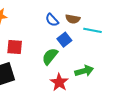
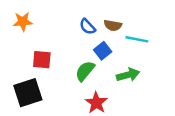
green arrow: (84, 71) -> (128, 75), moved

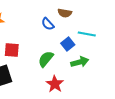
brown semicircle: (113, 25) -> (65, 13), moved
blue square: (103, 51) -> (68, 44), moved

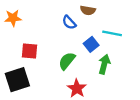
green arrow: (80, 62) -> (104, 64), turned -60

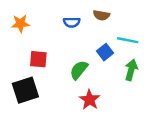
blue semicircle: (69, 22) -> (72, 22), moved, turned -48
green arrow: (104, 64) -> (131, 70), moved

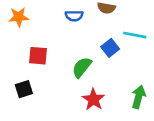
green arrow: (131, 70) -> (139, 97), moved
black square: (25, 90) -> (24, 89), size x0.6

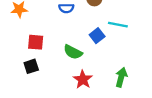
green semicircle: (82, 67) -> (73, 52), turned -102
black square: (24, 89) -> (31, 66), moved

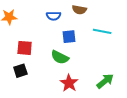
blue square: (97, 36) -> (69, 37), moved, turned 32
green arrow: (121, 77) -> (105, 81), turned 36

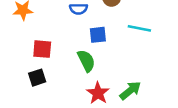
green semicircle: (60, 57) -> (86, 61), turned -144
green arrow: (105, 81) -> (130, 90), moved

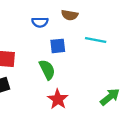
green arrow: (130, 90) -> (110, 97), moved

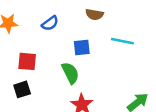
blue semicircle: (40, 22) -> (50, 23), moved, turned -35

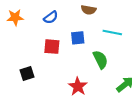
red square: (27, 61) -> (52, 47), moved
green semicircle: (70, 73) -> (100, 59), moved

